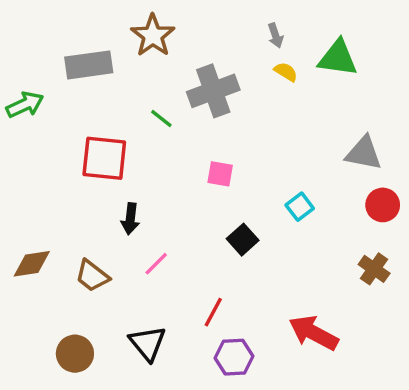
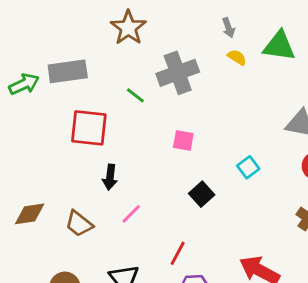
gray rectangle: (89, 65) -> (68, 71), moved

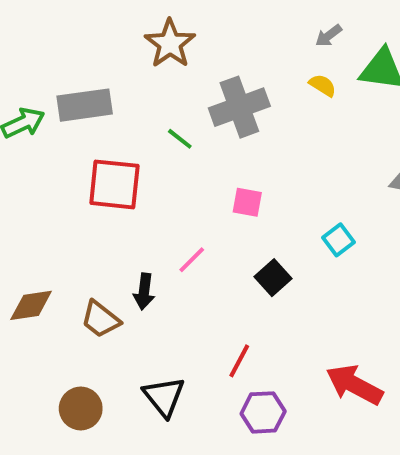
gray arrow: (228, 28) -> (329, 36), moved, turned 72
black arrow: (110, 177) -> (144, 291), moved
pink line: (131, 214) -> (192, 260), moved

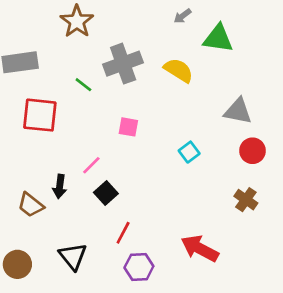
yellow semicircle: (323, 85) -> (179, 70), moved, size x1.6
black square: (273, 278) -> (106, 193), moved

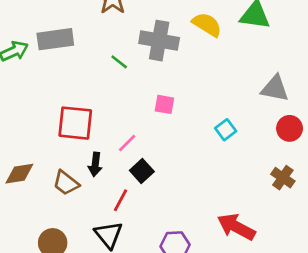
gray cross: (123, 64) -> (159, 41), turned 30
yellow semicircle: (179, 70) -> (207, 25), moved
red square: (40, 115) -> (75, 123), moved
red line: (123, 233) -> (121, 200), moved

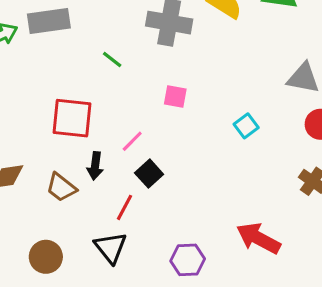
green line: (119, 62) -> (112, 60), moved

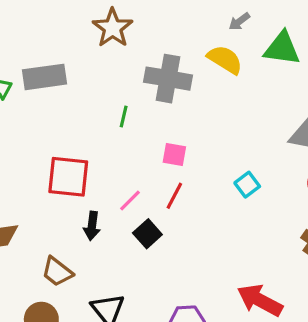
green line: (112, 60) -> (124, 117), moved, turned 65
brown trapezoid: (61, 187) -> (57, 272), moved
red line: (124, 207) -> (174, 196), moved

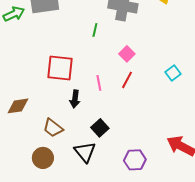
pink square: (174, 155) -> (127, 54), turned 35
pink line: (130, 200) -> (99, 83), turned -56
black square: (147, 234) -> (100, 128), moved

